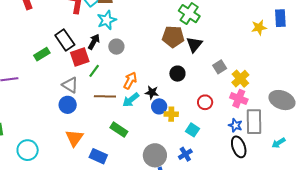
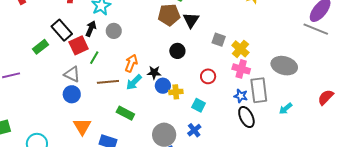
gray square: (220, 67) -> (219, 40), turned -32

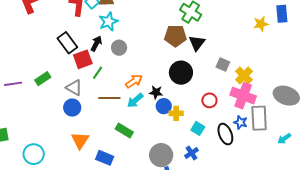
green rectangle: (40, 47) -> (43, 79), moved
black circle: (177, 51) -> (181, 73), size x1.5
orange arrow: (131, 63) -> (134, 81), turned 30
pink cross: (241, 69) -> (243, 96), size x1.4
black ellipse: (246, 117) -> (225, 134), moved

